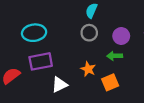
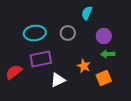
gray circle: (89, 33) -> (68, 33), moved
purple circle: (121, 36) -> (104, 36), moved

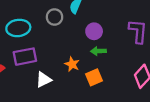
gray circle: (68, 33) -> (55, 17), moved

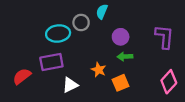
cyan ellipse: (18, 28) -> (58, 33), moved

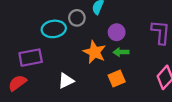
purple rectangle: (51, 62) -> (31, 58), moved
orange star: (99, 70) -> (95, 52), moved, size x1.5
red semicircle: (22, 76) -> (17, 83), moved

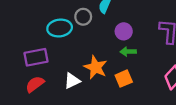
orange star: (95, 52) -> (96, 67), moved
red semicircle: (17, 83) -> (35, 84), moved

